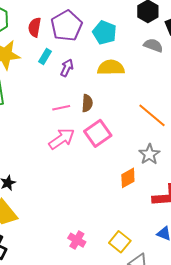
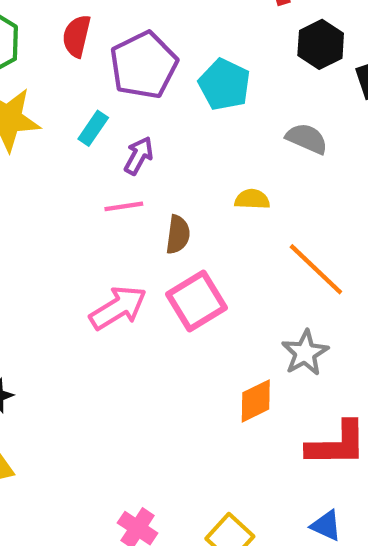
red semicircle: (35, 27) -> (77, 36), moved
gray semicircle: (153, 45) -> (307, 139), moved
yellow semicircle: (111, 68) -> (252, 199), moved, size x0.6
pink line: (61, 108) -> (124, 206), moved

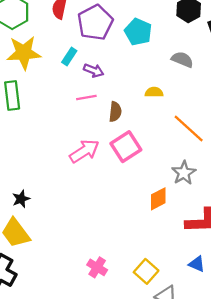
purple arrow: (139, 156) -> (94, 70), turned 84

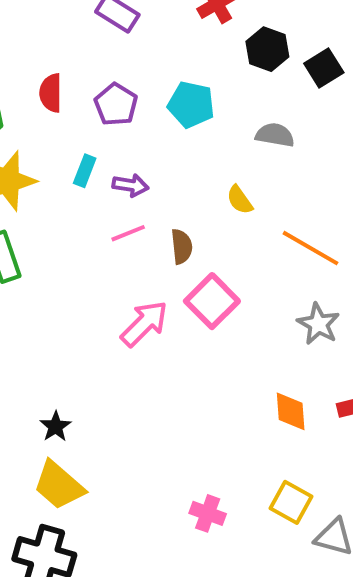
purple pentagon: (95, 22) -> (116, 104), size x0.7
yellow semicircle: (154, 92) -> (240, 200), turned -114
orange diamond: (158, 199) -> (291, 411), moved, turned -55

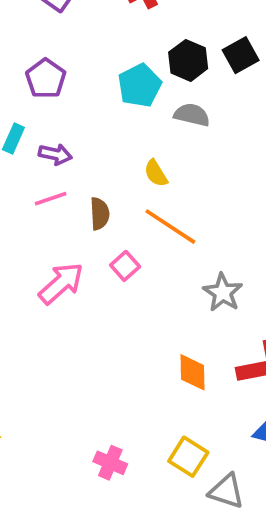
black hexagon: (267, 49) -> (188, 60), moved
cyan pentagon: (191, 105) -> (140, 85), moved, turned 30
orange line: (310, 248) -> (170, 227), moved
pink square: (212, 301) -> (125, 266), size x0.6

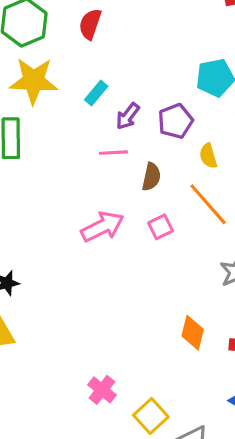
purple pentagon: (46, 79) -> (175, 121), moved
purple arrow: (55, 154) -> (128, 116), turned 100
yellow square: (188, 457) -> (151, 416), moved

